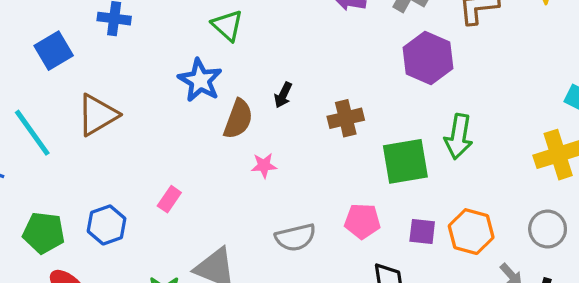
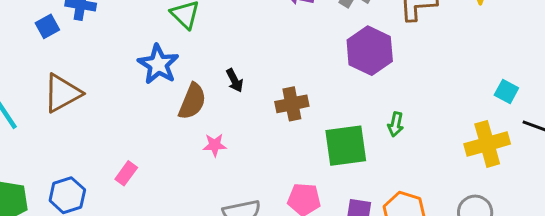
blue square: (54, 51) -> (47, 26), moved, size x0.7
black arrow: (283, 95) -> (235, 80), turned -55
green arrow: (459, 137) -> (396, 124), size x0.6

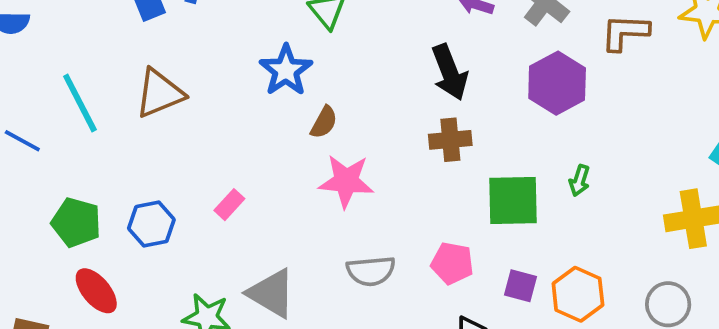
black arrow: (235, 80) -> (450, 72), moved, size x1.8
brown semicircle: (192, 101) -> (324, 122), size x0.7
pink star: (215, 145) -> (346, 181), size x1.8

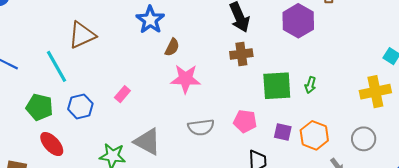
cyan line: (80, 103) -> (57, 66), moved
green arrow: (579, 181) -> (310, 85), moved

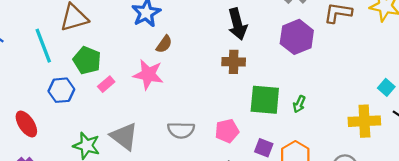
pink star: (186, 79) -> (148, 74), moved
green pentagon: (39, 107) -> (87, 60), moved
pink pentagon: (245, 121) -> (227, 131), turned -30

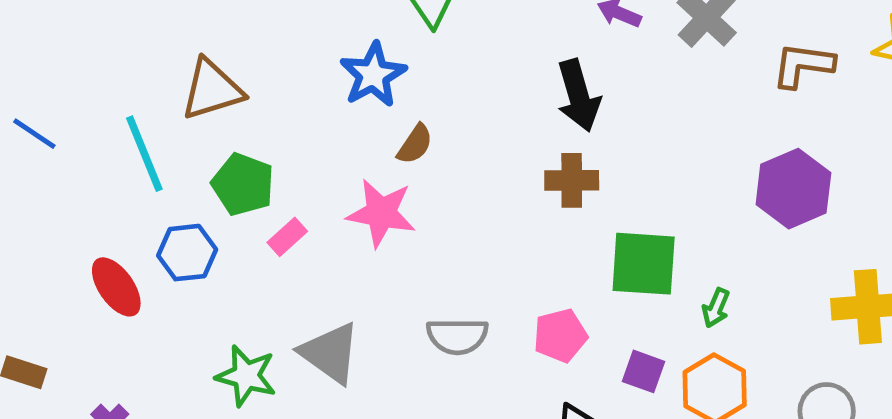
purple hexagon: (297, 37) -> (793, 189), moved
green arrow: (299, 104) -> (716, 308), moved
red ellipse: (26, 124) -> (116, 287), moved

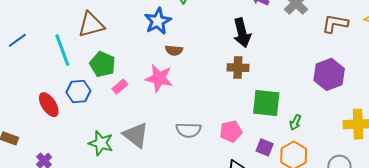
blue line: (34, 134) -> (17, 40), turned -72
brown semicircle: (415, 144) -> (174, 50), turned 60

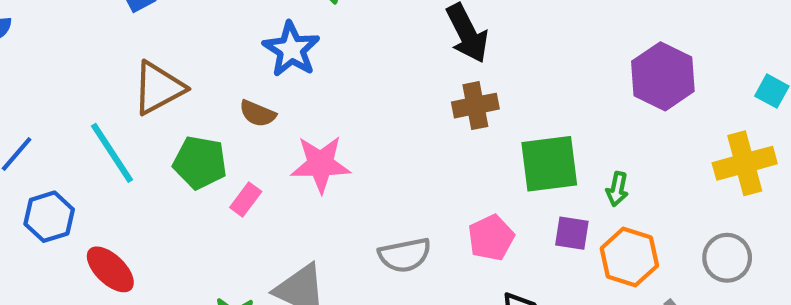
brown semicircle: (174, 50) -> (258, 114), moved, turned 30
blue hexagon: (78, 92) -> (49, 217), moved
purple square: (265, 147) -> (572, 233), moved

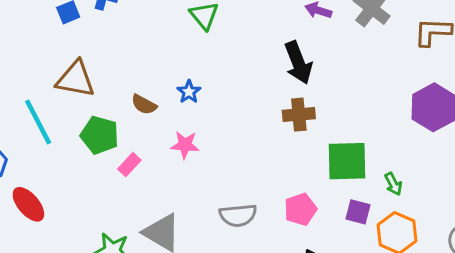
blue star: (291, 49) -> (189, 92), moved, size x0.6
brown triangle: (158, 88) -> (76, 79), turned 33
pink star: (321, 164) -> (185, 145), size x0.7
green arrow: (617, 189) -> (393, 184), turned -45

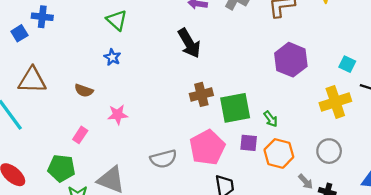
blue star: (189, 92) -> (112, 57), moved
brown cross: (299, 115) -> (201, 94), moved
green pentagon: (100, 135) -> (61, 168), moved
pink pentagon: (300, 209) -> (207, 148), size x1.5

